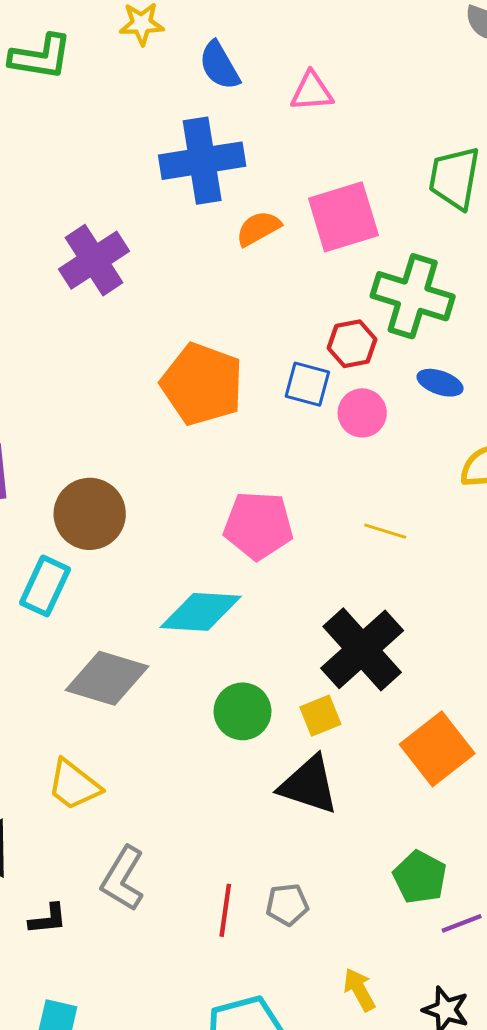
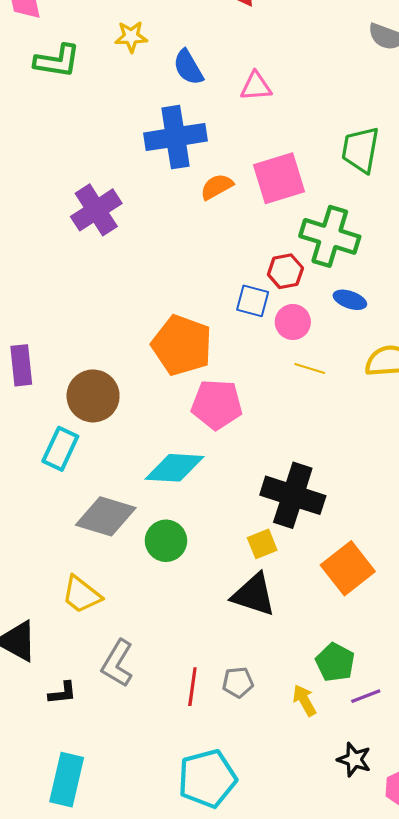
orange pentagon: (202, 384) -> (182, 345), moved
yellow line: (385, 531) -> (310, 368), moved
black cross: (362, 649) -> (293, 495), turned -30
green circle: (243, 711) -> (166, 541), moved
yellow arrow: (359, 990) -> (304, 700), moved

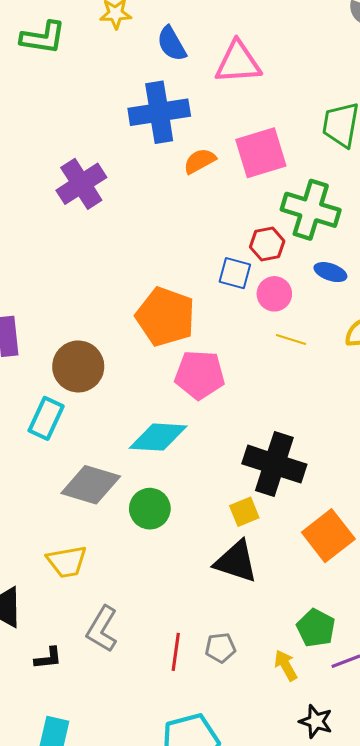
pink triangle: (256, 86) -> (238, 62), size x1.5
yellow trapezoid: (81, 595) -> (67, 562), turned -48
black star: (354, 760) -> (316, 721), moved

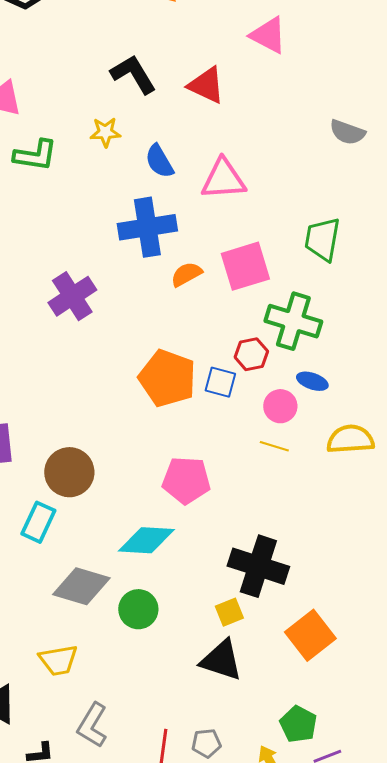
pink circle: (274, 294) -> (280, 406), moved
orange pentagon: (165, 317) -> (167, 378), moved

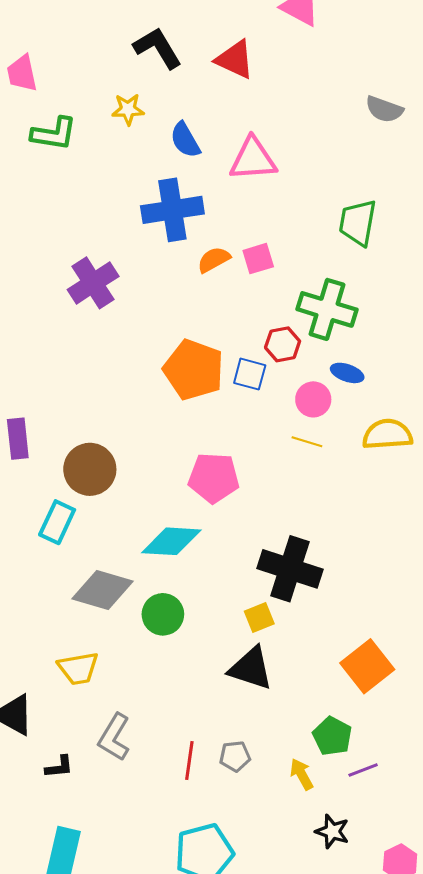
pink square: (245, 266) -> (258, 259), moved, size x0.6
orange square: (310, 635) -> (367, 666), moved

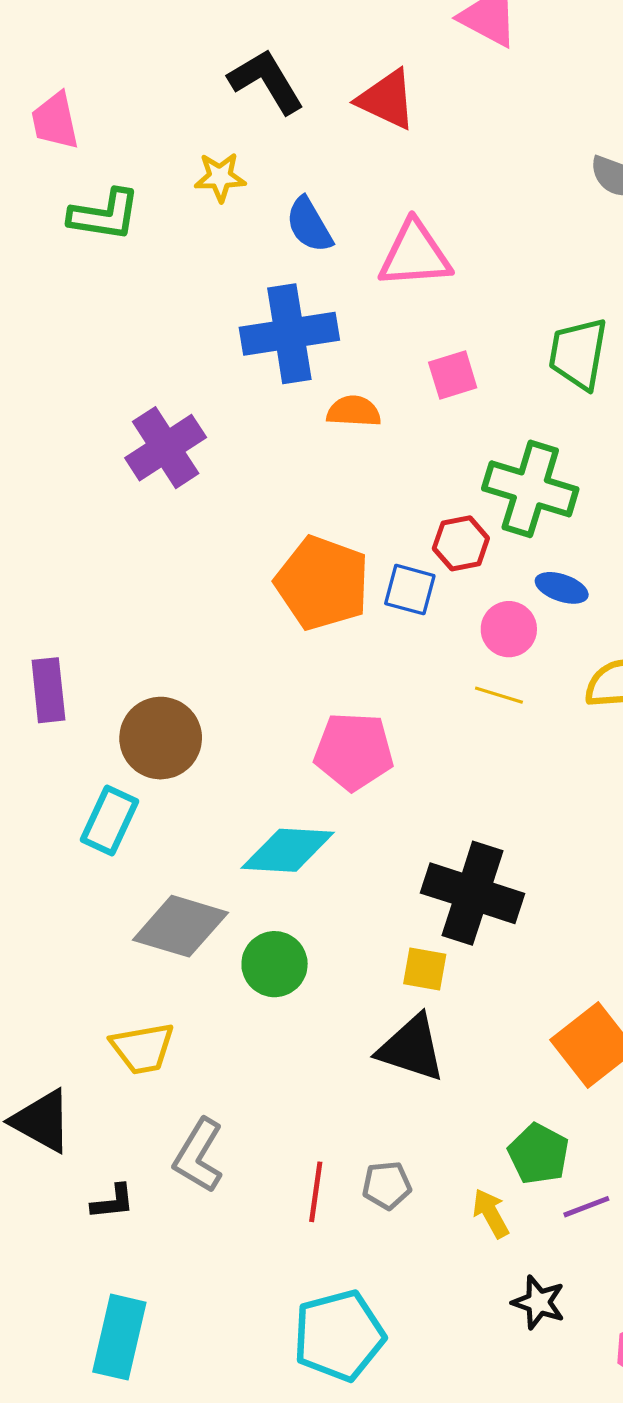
pink square: (258, 259) -> (453, 375), moved
orange semicircle: (214, 260) -> (354, 411), turned 32
yellow square: (259, 618) -> (425, 969), turned 32

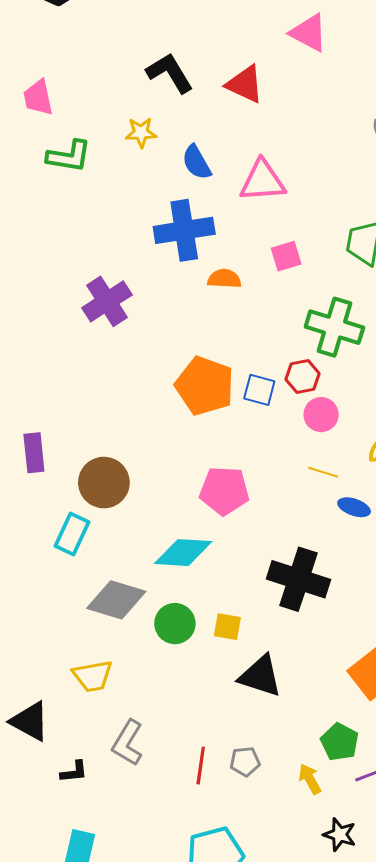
red hexagon: (461, 543) -> (303, 377), moved
blue ellipse: (562, 588) -> (354, 507), moved
yellow line: (499, 695) -> (323, 472), moved
yellow square: (425, 969) -> (227, 627), moved

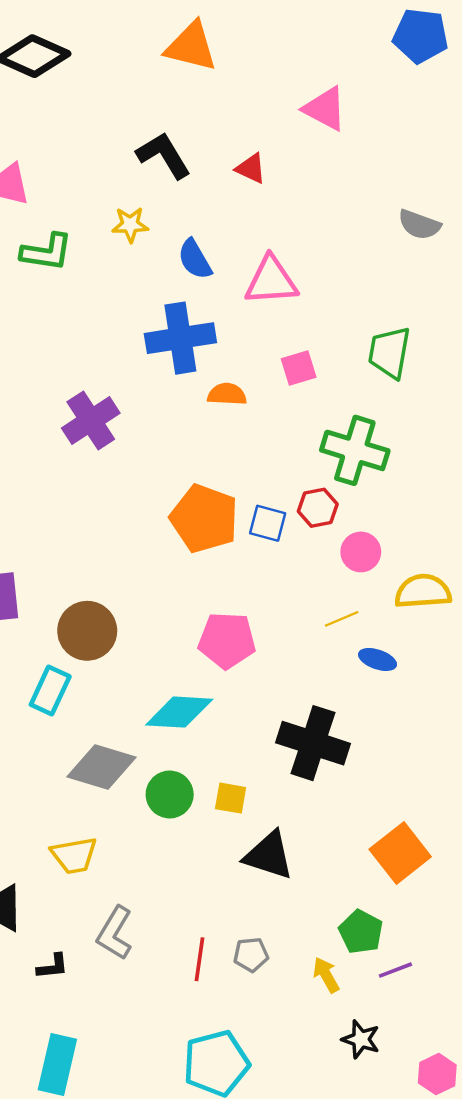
red triangle: (245, 84) -> (251, 168), size x0.7
pink circle: (321, 415) -> (361, 552), moved
yellow line: (323, 472) -> (342, 619), turned -40

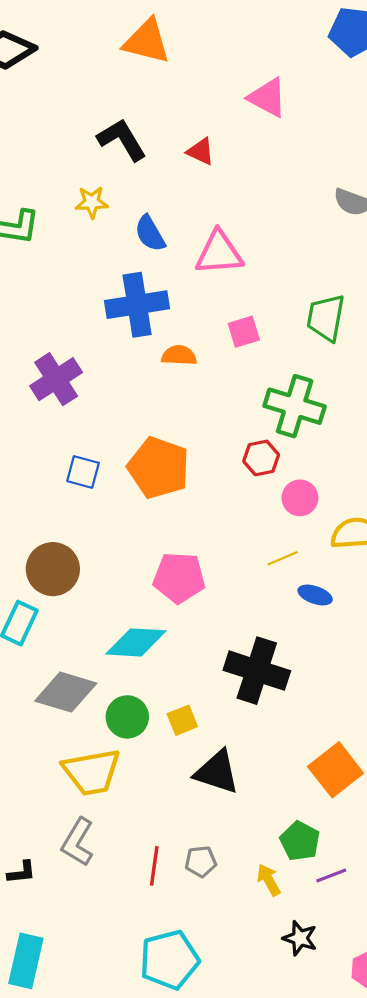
blue square: (268, 523) -> (83, 472), moved
yellow square: (231, 798) -> (182, 720), turned -32
yellow trapezoid: (74, 855) -> (92, 772), moved, size x1.4

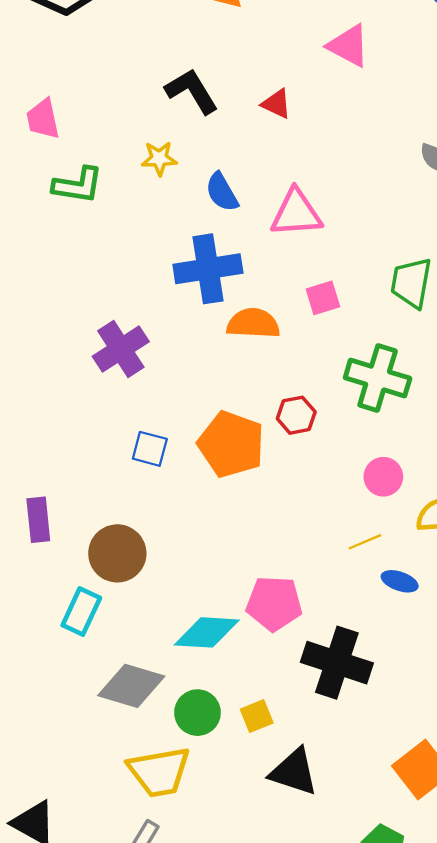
orange semicircle: (179, 355) -> (253, 323), size x1.4
red hexagon: (261, 458) -> (296, 415), moved
pink pentagon: (179, 578) -> (274, 603), moved

